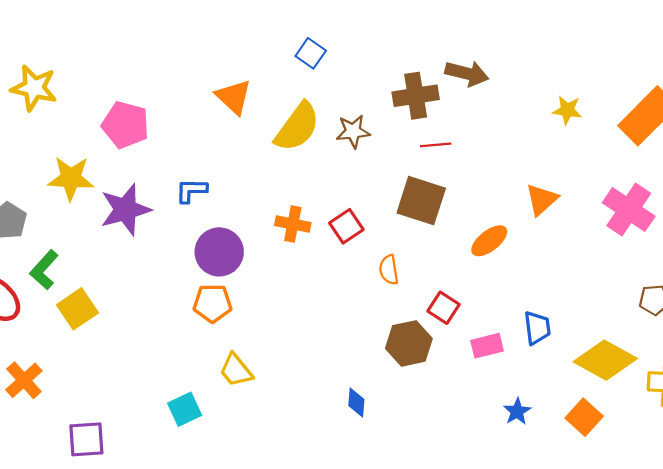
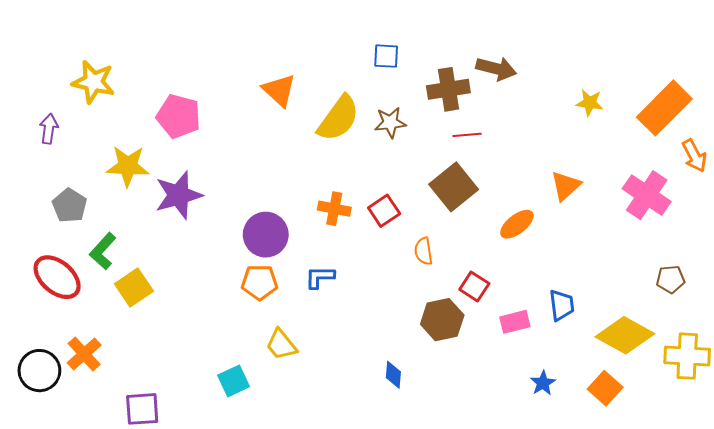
blue square: (311, 53) -> (386, 56), moved, turned -32
blue L-shape: (191, 191) -> (320, 277), moved
brown square: (421, 201) -> (454, 187), turned 33

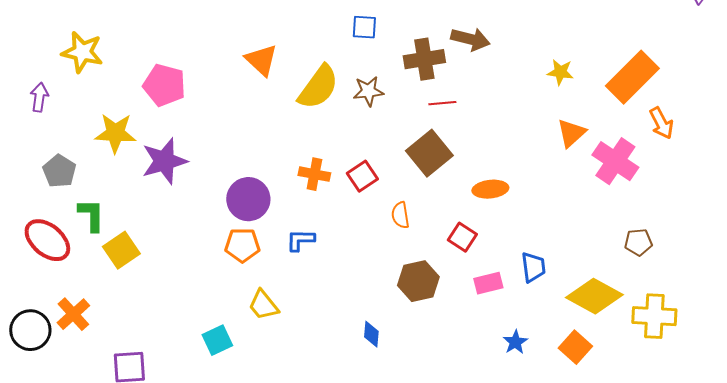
orange triangle: (566, 186) -> (571, 133), moved
orange ellipse: (517, 224) -> (490, 189), turned 32
green L-shape: (103, 251) -> (91, 215), turned 138
red square: (474, 286) -> (462, 237), moved

